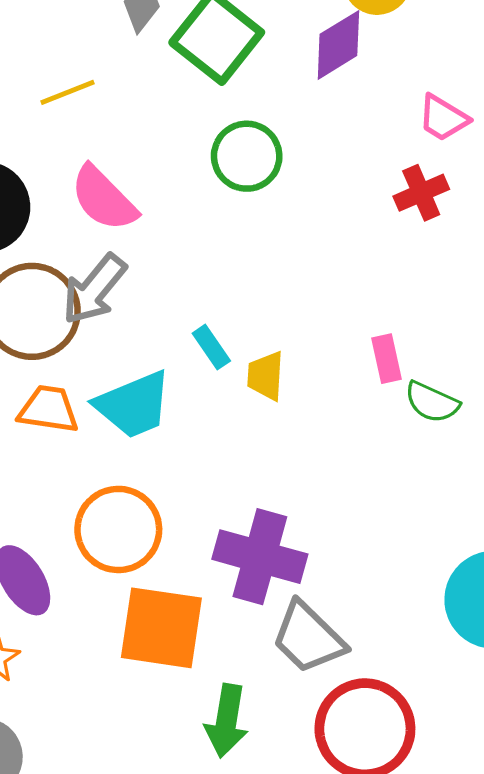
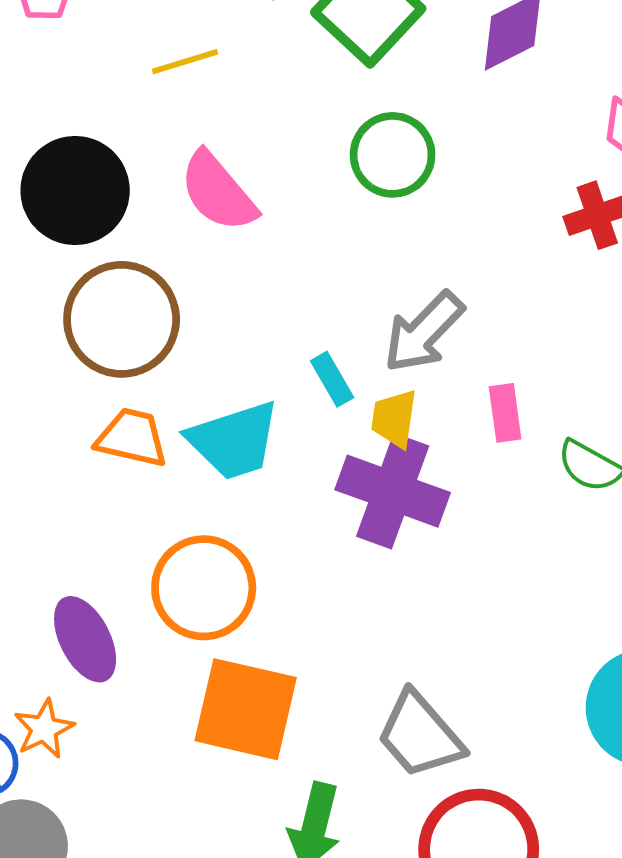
gray arrow: (94, 289) -> (424, 332), moved
pink rectangle: (387, 359) -> (505, 413), moved
purple cross: (260, 557) -> (393, 491), moved

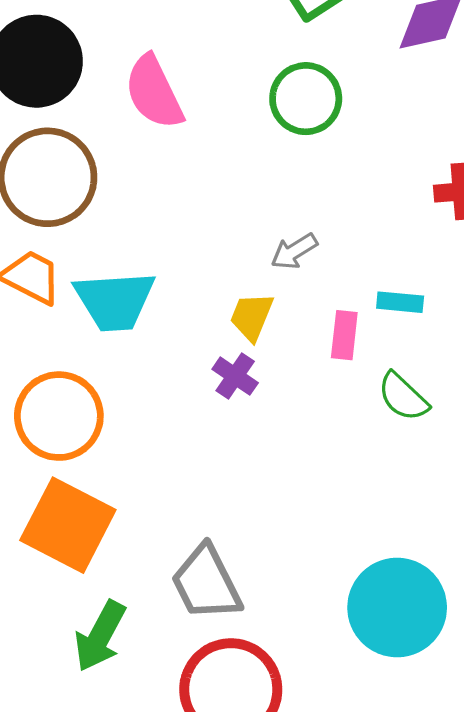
gray arrow: (424, 332) -> (294, 251), size x0.6
cyan rectangle: (332, 379) -> (400, 302), moved, turned -69
purple cross: (393, 491) -> (235, 376), size x0.5

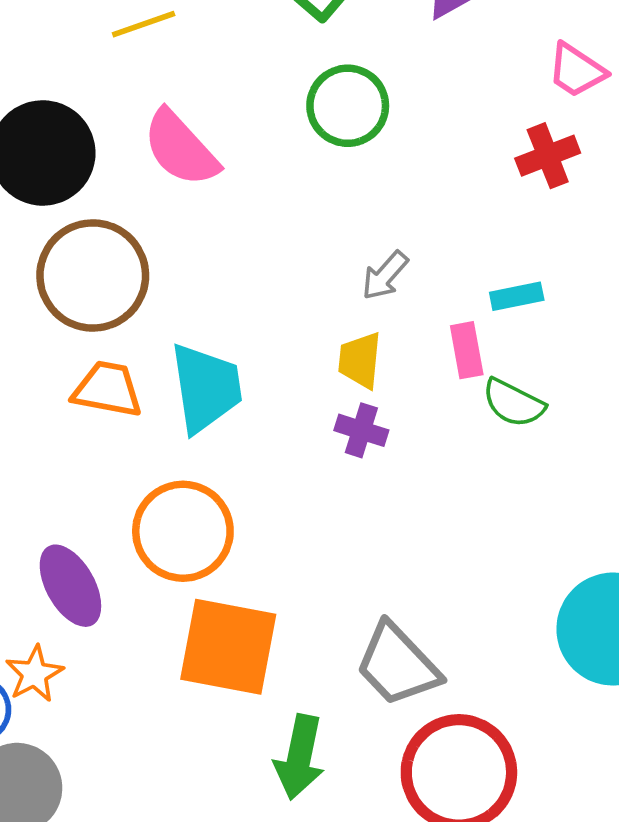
cyan trapezoid: (115, 301) -> (206, 388), turned -78
green semicircle: (403, 397) -> (513, 403), moved

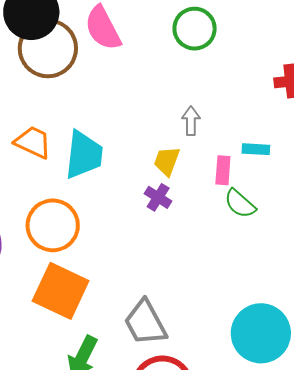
brown circle: (93, 275) -> (48, 48), moved
gray arrow: (385, 275) -> (191, 121), turned 124

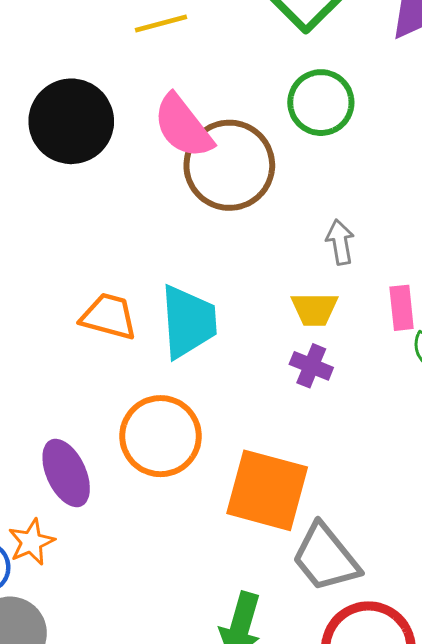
brown circle: (48, 48) -> (229, 165), moved
yellow trapezoid: (167, 161) -> (315, 309), turned -100
orange square: (61, 291) -> (267, 490), moved

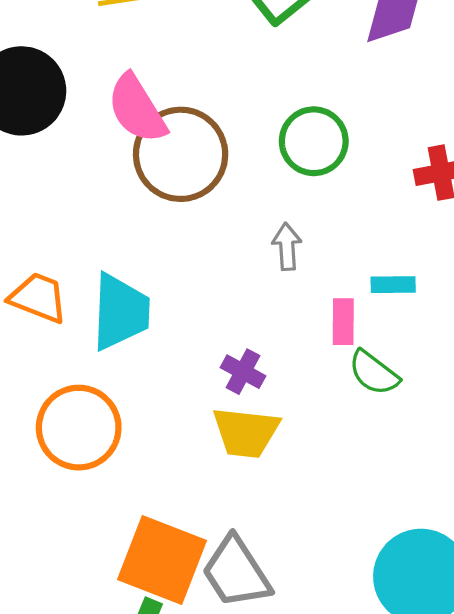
green circle: (321, 103) -> (314, 141), moved
yellow trapezoid: (315, 309) -> (246, 432), moved, size x1.4
orange square: (267, 490) -> (162, 560), moved

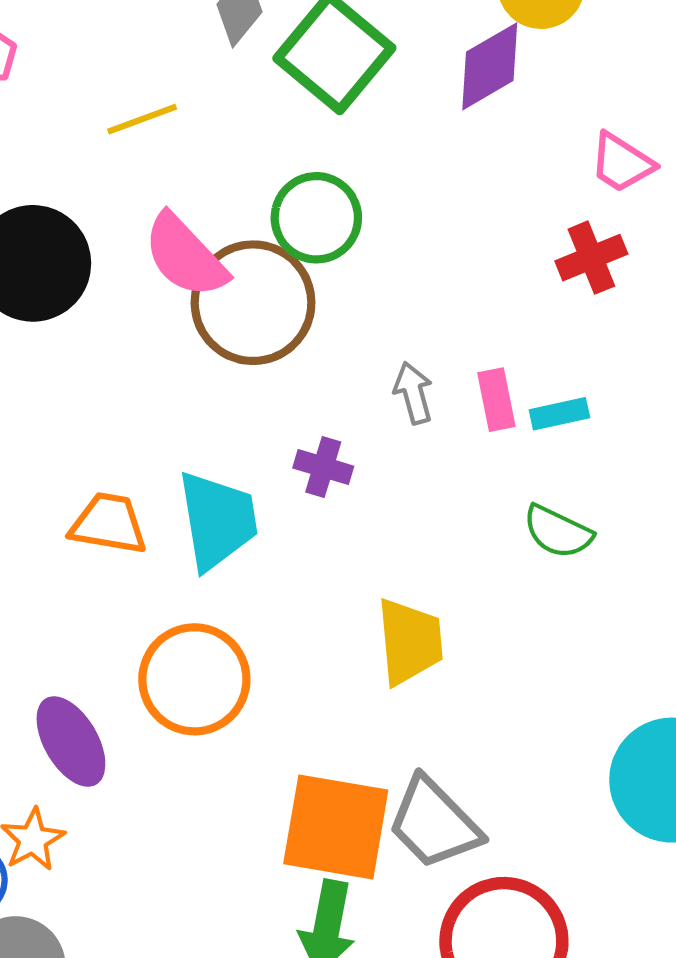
green circle: (314, 141) -> (316, 218), moved
pink rectangle: (343, 322) -> (496, 400), moved
purple cross: (243, 372) -> (323, 467), moved
yellow trapezoid: (246, 432) -> (410, 642), turned -90

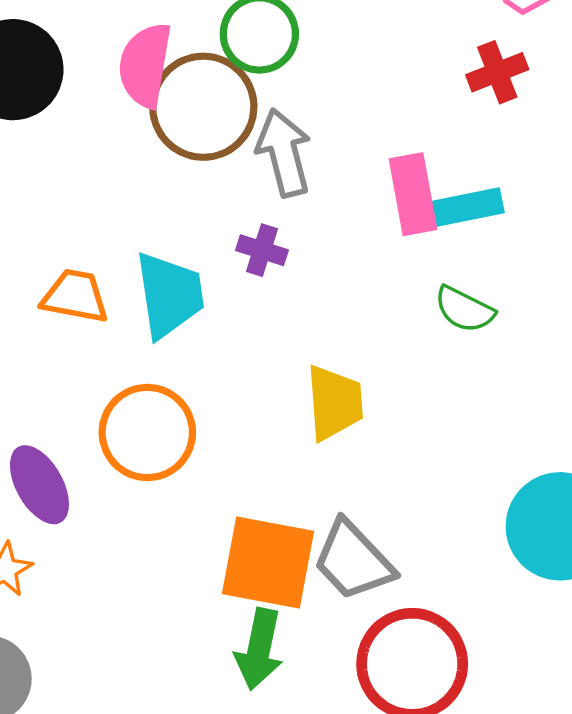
pink semicircle: (185, 256) -> (145, 65), turned 52
gray arrow: (413, 393) -> (284, 153), moved, size x1.6
pink rectangle: (496, 400) -> (413, 194), size x1.5
cyan rectangle: (559, 414) -> (467, 207), size x1.4

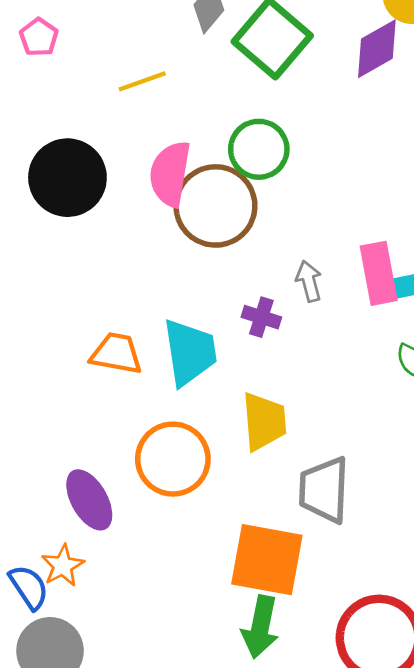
gray arrow: (284, 153) -> (309, 281), moved, size x0.6
yellow trapezoid: (335, 403) -> (264, 421), moved
gray trapezoid: (353, 560) -> (324, 490), moved, turned 46

